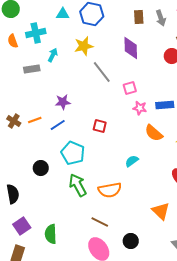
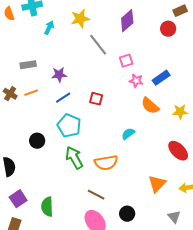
purple diamond: (131, 48) -> (127, 21), turned 50
gray rectangle: (32, 69) -> (28, 65), moved
blue rectangle: (165, 105) -> (161, 78), turned -30
blue line: (58, 125) -> (63, 98), moved
orange triangle: (161, 211) -> (157, 184), turned 30

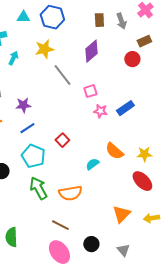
red square: (96, 99) -> (62, 140), moved, turned 32
orange semicircle: (150, 106) -> (114, 151), moved
yellow star: (180, 112) -> (144, 154), moved
gray triangle: (174, 217) -> (123, 250), moved

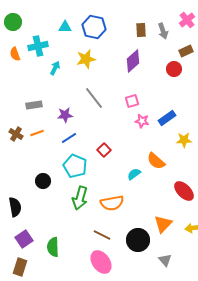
gray line: (62, 75) -> (94, 98), moved
yellow star: (144, 154) -> (184, 140), moved
green arrow: (38, 188) -> (80, 198), turned -135
black circle: (91, 244) -> (138, 240), moved, size x1.5

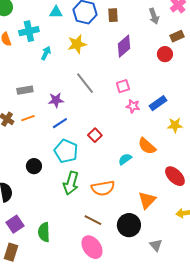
brown rectangle: (141, 30) -> (113, 15), moved
orange triangle: (163, 224) -> (147, 200), moved

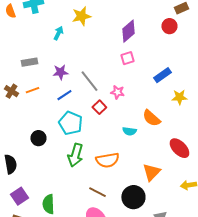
purple diamond: (124, 46) -> (128, 31), moved
cyan arrow: (46, 53) -> (58, 33), moved
gray line: (85, 83) -> (89, 81), moved
pink star: (133, 106) -> (117, 92), moved
cyan semicircle: (125, 159) -> (129, 131), turned -136

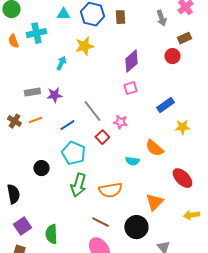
purple star: (60, 72) -> (54, 95), moved

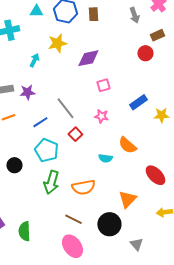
purple diamond: (131, 61) -> (88, 58), moved, turned 30
pink star: (120, 122) -> (101, 116), moved
yellow star: (182, 127) -> (161, 115), moved

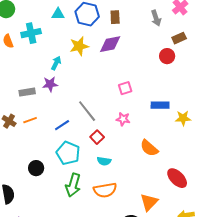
purple diamond: (88, 58) -> (110, 44), moved
purple star: (27, 92) -> (50, 84), moved
blue rectangle: (138, 102) -> (160, 105), turned 36
cyan semicircle: (105, 158) -> (104, 161), moved

